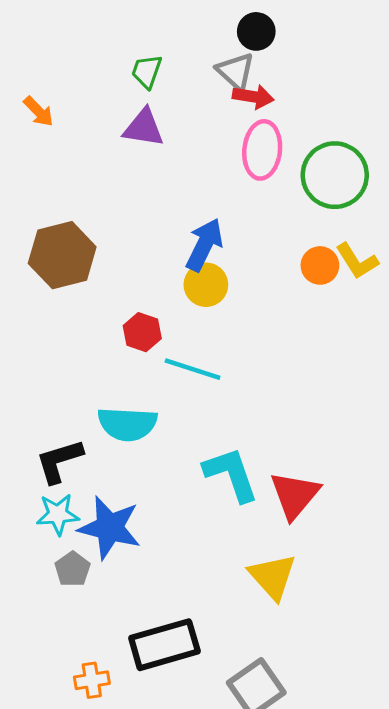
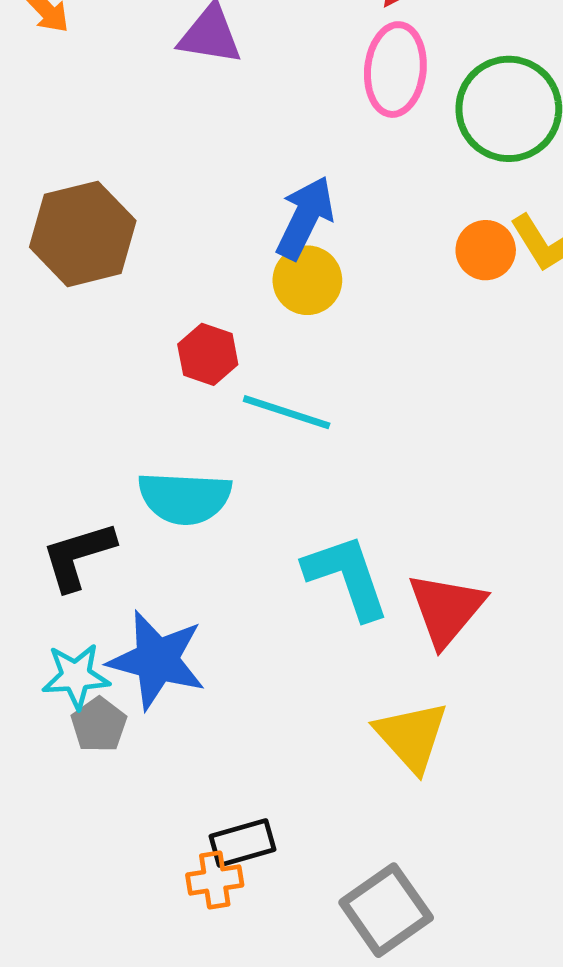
cyan star: (58, 514) -> (76, 676), moved
black rectangle: (164, 645) -> (243, 843), size x0.6
orange cross: (92, 680) -> (215, 880), moved

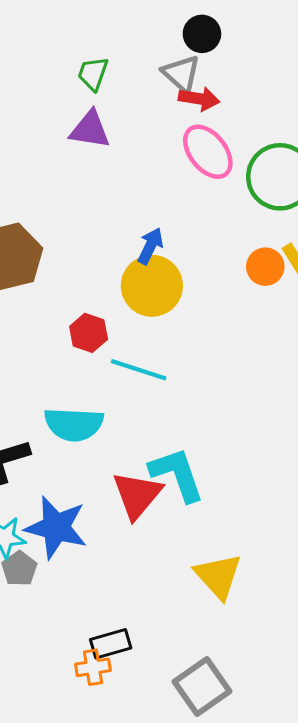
pink ellipse: (395, 70) -> (208, 152), turned -44
blue arrow: (305, 218) -> (150, 246), size x0.7
yellow circle: (307, 280) -> (152, 286), size x1.4
red triangle: (446, 609) -> (137, 495), moved

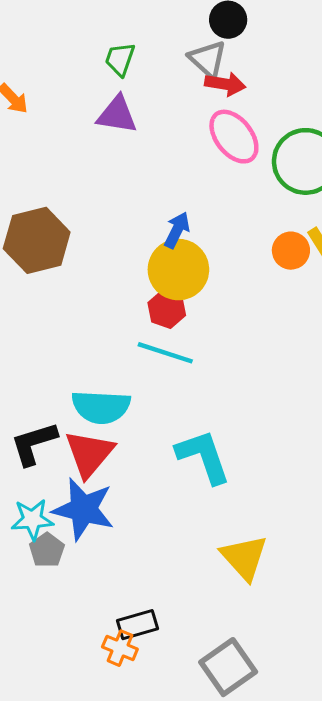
red hexagon: (89, 333) -> (167, 309), moved
red triangle: (137, 495) -> (89, 454), moved
orange cross: (93, 667) -> (120, 648), turned 32

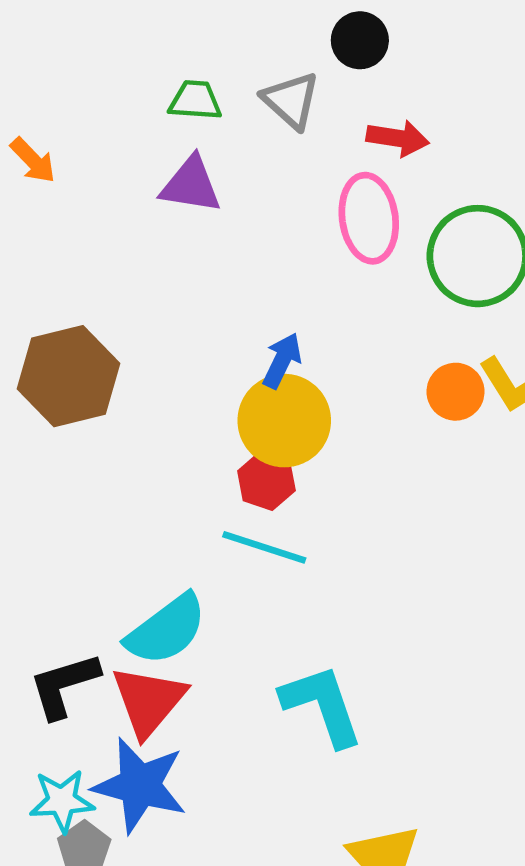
green trapezoid: (120, 59) -> (195, 100), turned 75
gray triangle: (208, 59) -> (291, 100), moved
red arrow: (225, 84) -> (398, 138), moved
pink ellipse: (234, 137) -> (369, 218), turned 30
cyan semicircle: (101, 407) -> (166, 630), turned -40

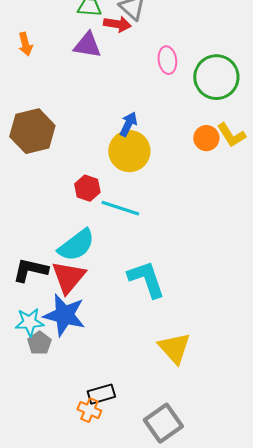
red arrow: (398, 138) -> (117, 24), moved
orange arrow: (33, 160) -> (25, 44), moved, turned 30
pink ellipse: (369, 218) -> (167, 60), size x0.7
red hexagon: (266, 481) -> (87, 188), moved
black L-shape: (64, 685) -> (30, 270), turned 30

